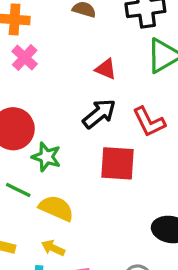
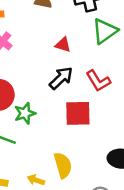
green star: (46, 157) -> (25, 113), turned -30
yellow semicircle: (56, 208) -> (63, 165), moved, turned 55

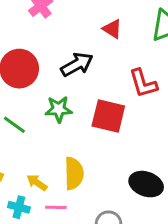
black arrow: (61, 78) -> (77, 64), moved
green star: (25, 113) -> (59, 109), moved

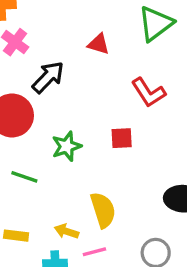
black arrow: (77, 64) -> (48, 77), moved
red square: (108, 116) -> (122, 138), size x0.6

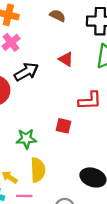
red L-shape: (148, 92) -> (90, 101), turned -75
green star: (67, 146) -> (26, 139), moved

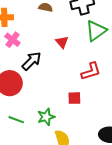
red triangle: (66, 59) -> (62, 42), turned 32

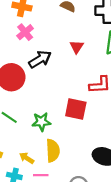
red square: (74, 98) -> (76, 109), size x1.5

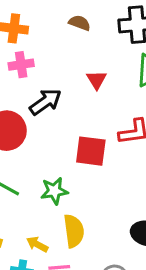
pink cross: (25, 32) -> (21, 65), turned 35
red square: (76, 109) -> (91, 151), moved

